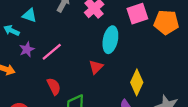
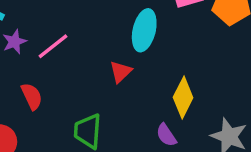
red semicircle: (54, 86) -> (32, 96), moved

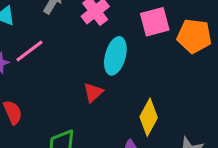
pink line: (53, 46) -> (29, 51), moved

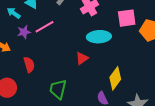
cyan ellipse: (115, 56) -> (99, 37), turned 65

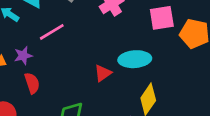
purple star: (24, 32) -> (23, 56), moved
cyan ellipse: (99, 37) -> (135, 59), moved

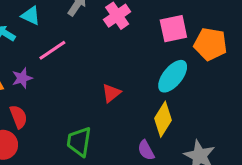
cyan ellipse: (135, 59) -> (173, 76), moved, turned -44
red semicircle: (32, 83) -> (18, 117), moved

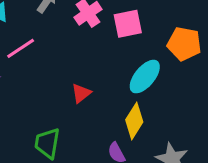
pink square: (173, 29) -> (128, 24), moved

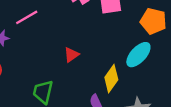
cyan ellipse: (145, 77) -> (138, 55), moved

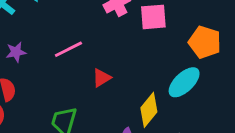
pink line: (27, 17) -> (68, 49), moved

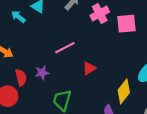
purple star: (16, 52) -> (42, 73), moved

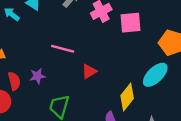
pink line: (65, 48) -> (63, 49), turned 42

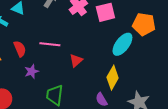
cyan ellipse: (155, 75) -> (122, 44), moved
red semicircle: (14, 81) -> (20, 49), moved

